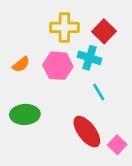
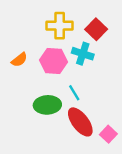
cyan line: (99, 92) -> (74, 93), moved
green ellipse: (25, 114) -> (47, 105), moved

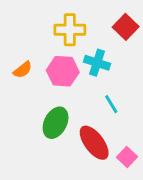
red square: (96, 29) -> (126, 27), moved
cyan line: (74, 93) -> (111, 104), moved
green ellipse: (47, 105) -> (56, 123), turned -60

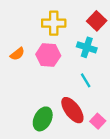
cyan cross: (97, 63) -> (87, 47), moved
green ellipse: (56, 123) -> (43, 119), moved

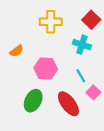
pink hexagon: (48, 55) -> (46, 68), moved
green ellipse: (43, 119) -> (33, 101), moved
pink square: (98, 121) -> (93, 92), moved

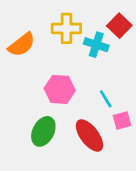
cyan cross: (82, 45) -> (96, 45), moved
orange semicircle: (17, 51) -> (22, 45), moved, size x1.5
pink square: (93, 92) -> (122, 121), turned 32

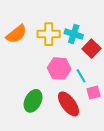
red square: (119, 26) -> (91, 49), moved
yellow cross: (66, 28) -> (49, 34), moved
pink hexagon: (60, 89) -> (59, 68), moved

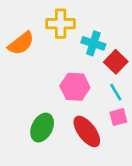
yellow cross: (49, 34) -> (61, 24), moved
cyan line: (81, 76) -> (116, 92), moved

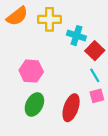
orange semicircle: (21, 43) -> (17, 16), moved
pink hexagon: (75, 87) -> (31, 71), moved
red ellipse: (87, 131) -> (71, 108), turned 56

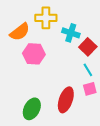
orange semicircle: (17, 16) -> (20, 32), moved
pink hexagon: (31, 71) -> (34, 54), moved
green ellipse: (34, 104) -> (32, 109), moved

